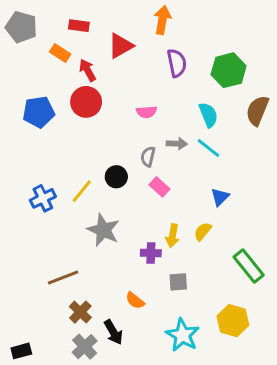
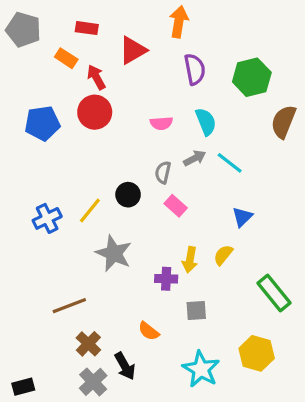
cyan semicircle: (208, 115) -> (206, 122), moved
gray arrow: (177, 144) -> (195, 158), turned -30

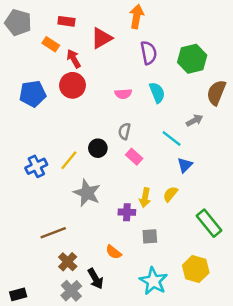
gray arrow: (195, 158) -> (195, 120), moved
cyan line: (230, 163) -> (172, 139), moved

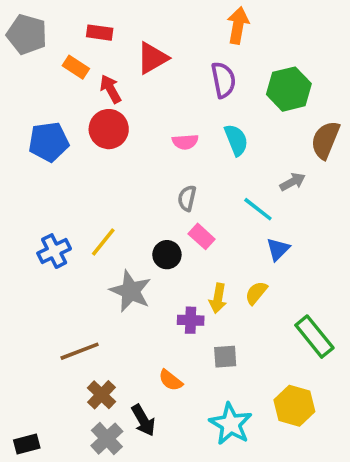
orange arrow: (137, 16) -> (238, 25), moved
black circle: (98, 148) -> (167, 255), moved

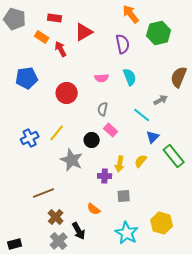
orange arrow: (238, 25) -> (131, 14), turned -48
green hexagon: (289, 89) -> (159, 33), moved
red circle: (109, 129) -> (67, 93), moved
green rectangle: (314, 337) -> (174, 156), moved

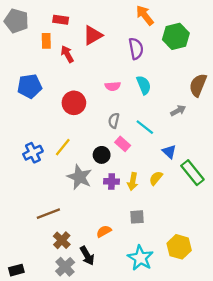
orange rectangle: (42, 37) -> (46, 41), turned 56
cyan line: (142, 115) -> (145, 127), moved
blue triangle: (153, 137) -> (169, 152), turned -32
purple cross: (105, 176) -> (112, 181), moved
orange semicircle: (94, 209) -> (104, 231), turned 112

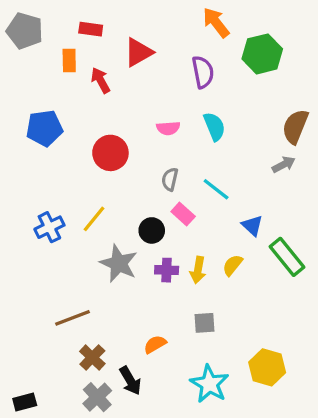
gray arrow: (178, 111) -> (284, 164), moved

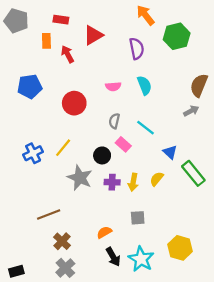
black arrow: (130, 381) -> (113, 257), moved

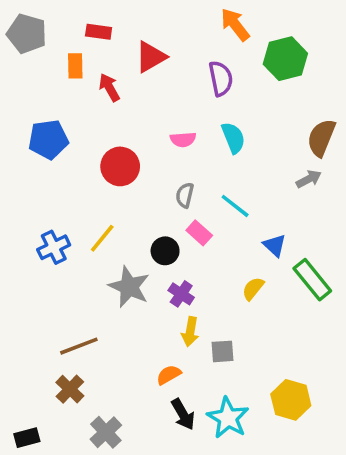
purple cross: (112, 182) -> (181, 294), turned 32
yellow arrow: (133, 182) -> (190, 332), moved
brown cross: (62, 241) -> (70, 389), moved

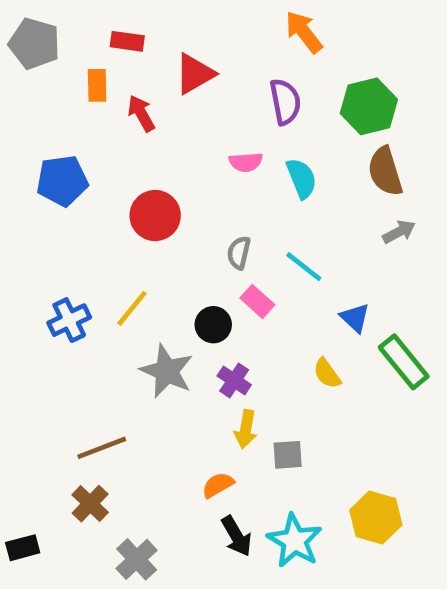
green hexagon: (285, 59) -> (369, 106), moved
brown semicircle: (321, 138) -> (385, 171), moved, turned -39
pink semicircle: (183, 140) -> (246, 162), moved
yellow semicircle: (253, 289) -> (327, 373), turned -75
black rectangle: (27, 438) -> (23, 548), moved

